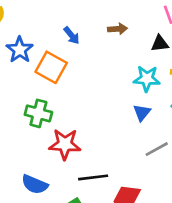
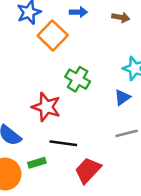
blue arrow: (72, 35) -> (78, 12), turned -66
green cross: (38, 113) -> (78, 79), moved

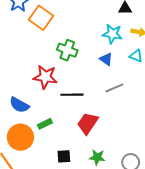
blue triangle: (122, 97) -> (106, 59), turned -40
black line: (63, 143) -> (72, 95), moved

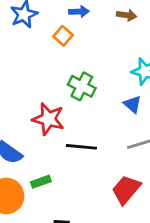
orange square: (41, 18) -> (63, 36), moved, size x0.6
red trapezoid: (88, 123) -> (126, 190), moved

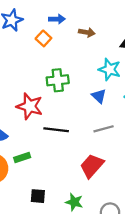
brown arrow: (127, 15) -> (87, 32), moved
green cross: (82, 86) -> (58, 80), turned -35

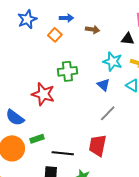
gray line: (104, 129) -> (108, 113), turned -30
black line: (56, 130) -> (63, 153), moved
red trapezoid: (92, 166) -> (98, 146), turned -30

